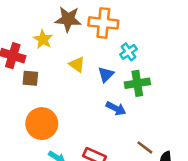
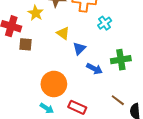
blue triangle: (106, 75) -> (79, 48), moved
green cross: (137, 83) -> (121, 60), moved
orange circle: (42, 124) -> (54, 84), moved

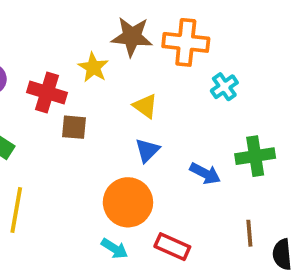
blue triangle: (79, 48) -> (147, 150), moved
brown line: (118, 100) -> (249, 233), turned 48

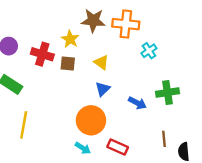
brown square: (74, 127) -> (68, 63), moved

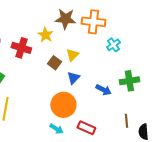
yellow triangle: (101, 62) -> (72, 55), turned 40
brown square: (68, 63) -> (54, 63), moved, turned 32

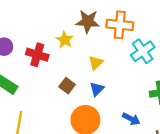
cyan cross: (113, 45) -> (143, 51), size x1.5
brown square: (54, 63) -> (67, 86), moved
blue arrow: (103, 90) -> (131, 119), moved

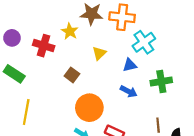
blue triangle: (97, 89) -> (130, 65), moved, turned 32
blue arrow: (131, 119) -> (129, 91), moved

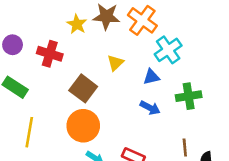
orange cross: (122, 17) -> (142, 20), turned 30
yellow star: (70, 31) -> (77, 24), moved
brown square: (72, 75) -> (83, 88), size x1.5
orange circle: (89, 108) -> (83, 126), moved

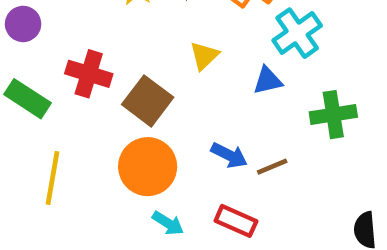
red cross: (50, 54) -> (89, 74), moved
blue arrow: (150, 108) -> (229, 155), moved
brown line: (185, 148) -> (272, 167), moved, turned 72

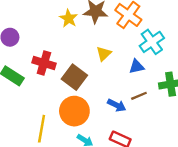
brown line: (272, 167) -> (139, 96), moved
yellow line: (52, 178) -> (42, 129), moved

